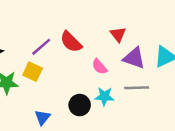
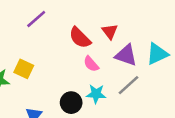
red semicircle: (71, 42) -> (80, 38), moved
purple line: (41, 47) -> (36, 19), moved
gray line: (137, 88) -> (129, 85), turned -40

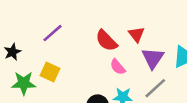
purple line: (36, 19) -> (53, 33), moved
purple triangle: (126, 55) -> (153, 58), turned 45

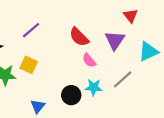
red triangle: (136, 34) -> (131, 16), moved
purple triangle: (153, 58) -> (115, 40), moved

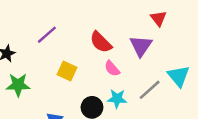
cyan triangle: (148, 51) -> (178, 76), moved, turned -45
yellow square: (29, 65) -> (67, 71), moved

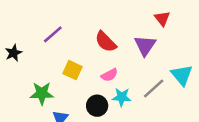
pink semicircle: (112, 69) -> (109, 75), moved, turned -77
green star: (18, 85) -> (42, 93), moved

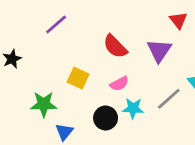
purple line: (53, 34) -> (56, 24), moved

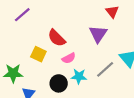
red semicircle: (115, 46) -> (57, 38), moved

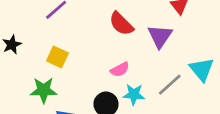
red semicircle: (57, 38) -> (121, 24), moved
yellow square: (38, 54) -> (57, 57), moved

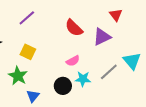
purple triangle: (160, 36) -> (102, 37), turned 30
green star: (44, 90) -> (18, 76), turned 30

